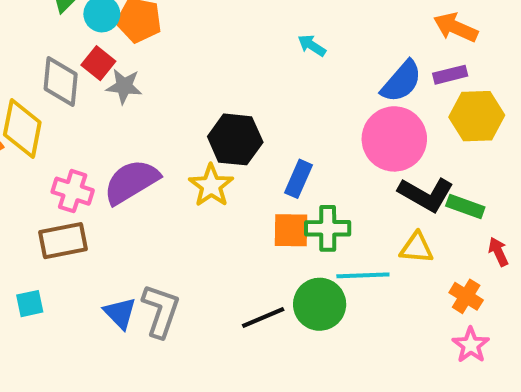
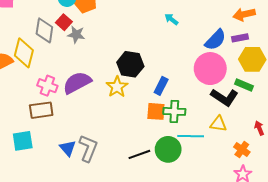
orange arrow: (456, 27) -> (244, 14), turned -40
green rectangle: (465, 207) -> (244, 85), moved
cyan square: (30, 304) -> (23, 141), size x1.5

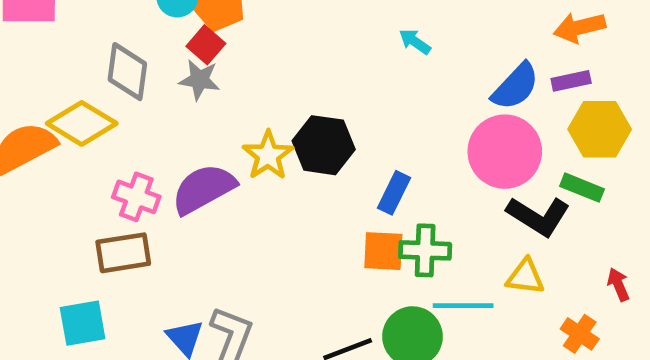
red square: (64, 22) -> (206, 45), moved
yellow diamond: (24, 53) -> (82, 123), turned -72
yellow star: (117, 87) -> (268, 155), moved

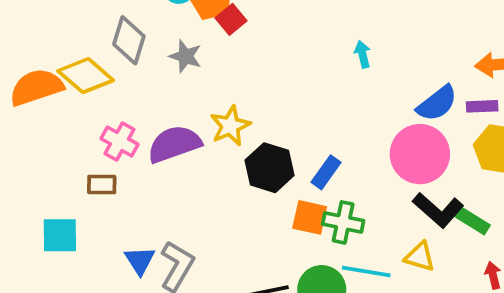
cyan arrow: (415, 42) -> (363, 54), turned 32
red square: (206, 45) -> (231, 19), moved
black hexagon: (324, 145) -> (270, 168), moved
green rectangle: (582, 188) -> (473, 221), moved
brown rectangle: (123, 253) -> (102, 184), size x0.7

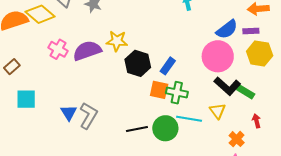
yellow star: (230, 126) -> (117, 41), turned 30
brown rectangle: (102, 184) -> (12, 67), moved, turned -42
yellow triangle: (420, 257) -> (218, 111), turned 36

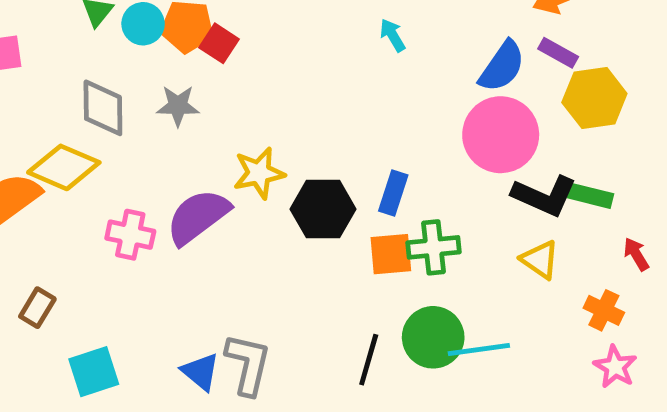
purple rectangle: (251, 31) -> (558, 53), turned 49
cyan line: (189, 119) -> (479, 349), moved
black line: (137, 129) -> (369, 360), turned -45

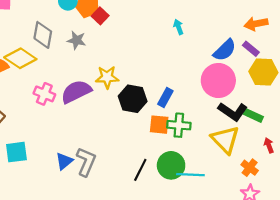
yellow triangle: (540, 260) -> (225, 140), size x1.6
blue triangle: (201, 372) -> (64, 161), turned 30

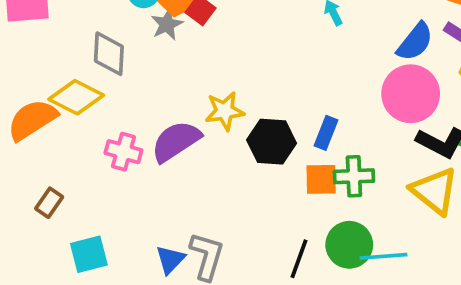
gray star: (77, 40) -> (167, 24), moved, turned -30

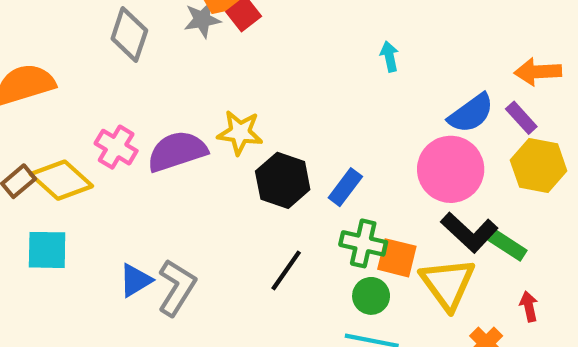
yellow diamond: (76, 97) -> (61, 180), moved
orange square: (321, 179) -> (397, 258), moved
green circle: (349, 245) -> (371, 296), moved, size x0.7
black line: (299, 259) -> (286, 270), moved

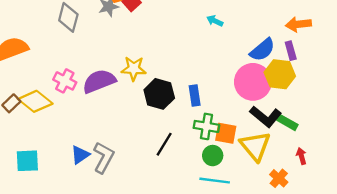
cyan arrow: (389, 56) -> (215, 21), turned -49
purple rectangle: (521, 118) -> (291, 51), turned 30
yellow hexagon: (539, 166) -> (280, 74), moved
blue rectangle: (345, 187) -> (195, 95), turned -42
cyan square: (47, 250) -> (27, 161), moved

